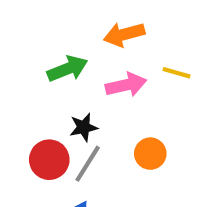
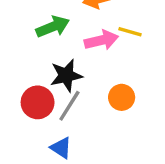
yellow line: (177, 73) -> (130, 32), moved
black star: (84, 127) -> (66, 75), size x1.4

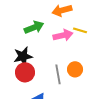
black star: (66, 75) -> (23, 56), moved
gray line: (69, 106) -> (58, 74), moved, turned -42

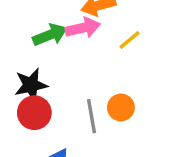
yellow line: (80, 30) -> (130, 40), turned -56
pink arrow: (63, 35) -> (83, 28), moved

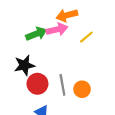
orange circle: (121, 107) -> (82, 89), moved
red circle: (34, 113) -> (37, 84), moved

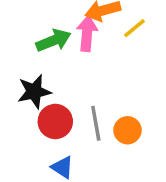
pink arrow: (57, 29) -> (87, 33), turned -72
yellow line: (86, 37) -> (135, 28), moved

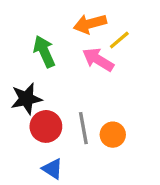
pink arrow: (87, 33) -> (98, 60), moved, turned -64
green arrow: (54, 40) -> (44, 51), turned -92

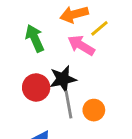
black star: (26, 99) -> (63, 79), moved
red circle: (46, 126) -> (36, 88), moved

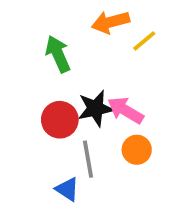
pink arrow: (81, 45) -> (125, 110), moved
gray line: (68, 104) -> (88, 159), moved

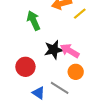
red circle: (60, 120) -> (25, 67), moved
gray line: (88, 159) -> (60, 88), moved, turned -48

